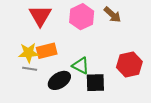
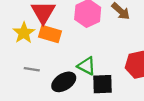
orange rectangle: (47, 51) -> (50, 34), moved, turned 30
yellow star: (29, 53) -> (24, 33), moved, turned -30

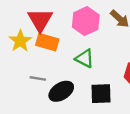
green triangle: (87, 66) -> (85, 58), moved
gray line: (32, 69) -> (38, 78), moved

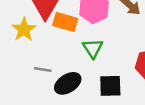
orange rectangle: (47, 42) -> (65, 22), moved
green triangle: (85, 58) -> (93, 48), turned 30

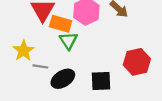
yellow star: (24, 29) -> (24, 51), moved
green triangle: (93, 48) -> (68, 41), moved

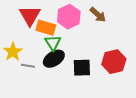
black ellipse: (63, 79) -> (54, 59), moved
black square: (101, 81) -> (82, 68), moved

